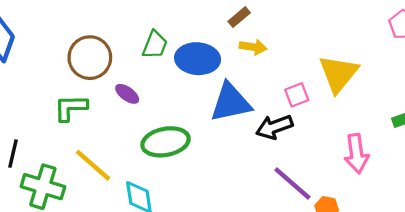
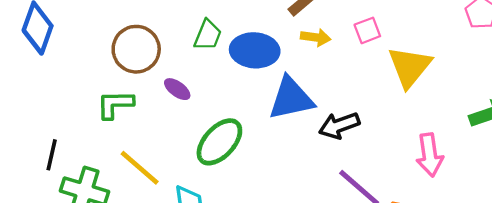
pink square: (297, 95) -> (367, 30), moved
green ellipse: (166, 142) -> (219, 142), turned -36

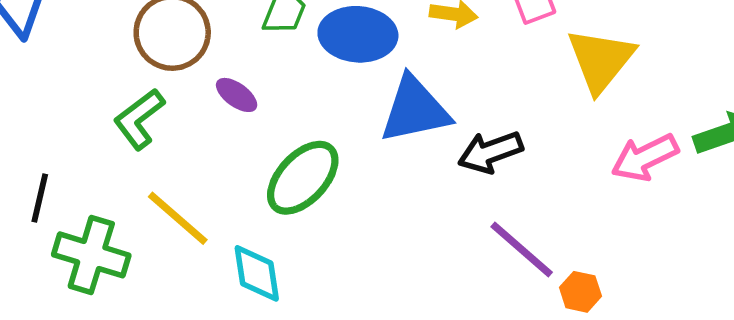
green L-shape: (115, 104) -> (139, 119), turned -36
pink arrow: (430, 155) -> (645, 158), moved, turned 72

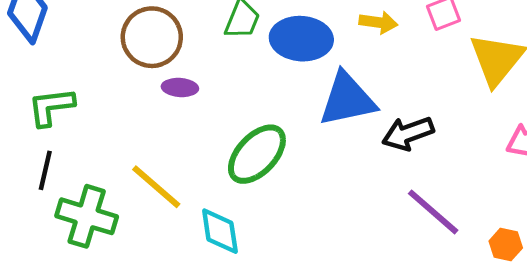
purple ellipse: (237, 95) -> (180, 88), moved, turned -32
green L-shape: (139, 119) -> (51, 107), moved, turned 30
orange hexagon: (580, 292) -> (506, 244), moved

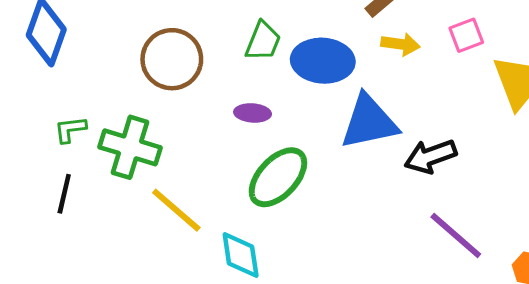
purple ellipse: (180, 88) -> (253, 113), moved
green L-shape: (51, 107) -> (70, 129), size x0.7
green cross: (87, 216) -> (130, 147), moved

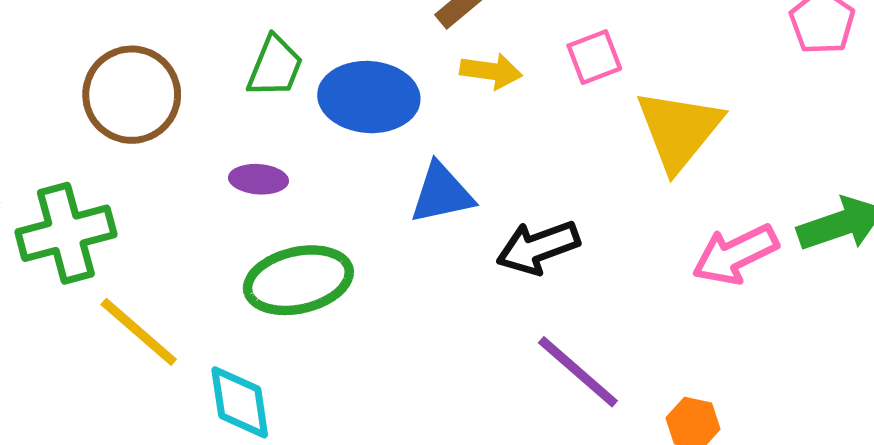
blue triangle: (369, 122) -> (442, 193), size x0.7
green cross: (130, 147) -> (66, 233), turned -32
green ellipse: (278, 177) -> (298, 280), turned 34

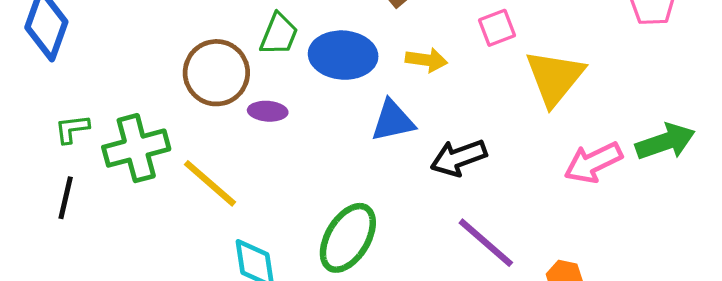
yellow arrow: (491, 71) -> (426, 60), moved
brown circle: (132, 95) -> (216, 73), moved
green ellipse: (298, 280) -> (348, 238), moved, turned -46
yellow line: (139, 332) -> (210, 183), moved

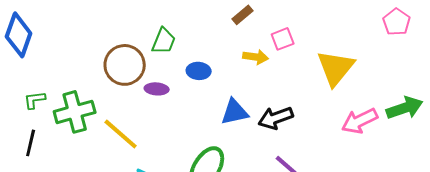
pink square: (497, 28) -> (283, 39), moved
blue ellipse: (343, 55) -> (199, 71), moved, size x0.6
blue triangle: (393, 121) -> (235, 112), moved

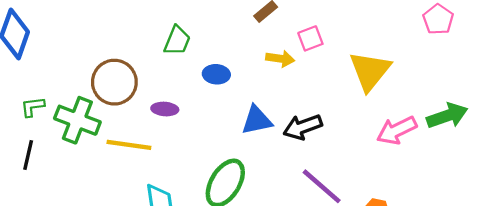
brown circle: (125, 65) -> (114, 82), moved
purple ellipse: (157, 89) -> (165, 109), moved
green cross: (75, 112) -> (77, 120), turned 36
yellow line: (121, 134) -> (129, 145), turned -33

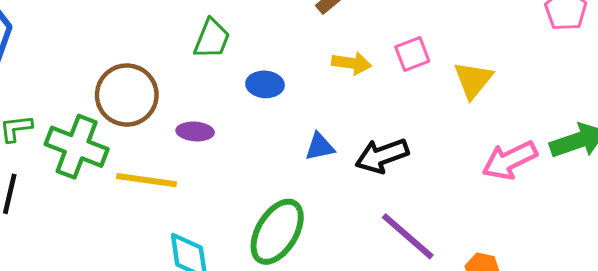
pink square: (310, 38) -> (412, 54), moved
yellow triangle: (370, 71) -> (473, 80), size x0.7
blue triangle: (257, 120) -> (320, 147), size x0.7

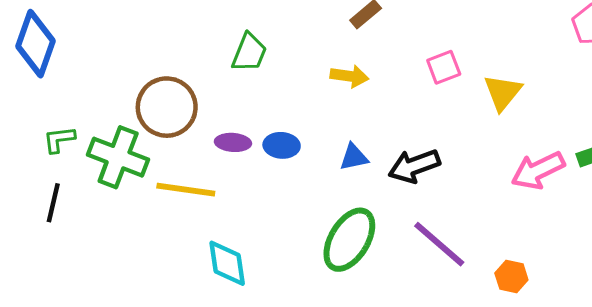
yellow arrow: (352, 63) -> (349, 76), moved
blue ellipse: (265, 84) -> (282, 145), moved
green ellipse: (277, 232) -> (349, 240), moved

